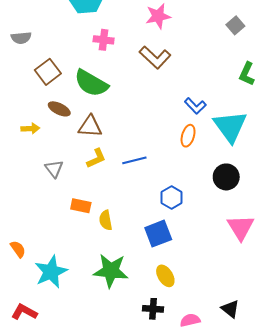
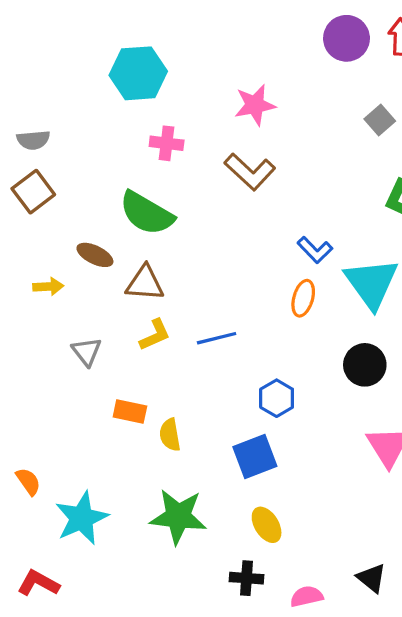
brown square: (48, 72) -> (33, 192), moved

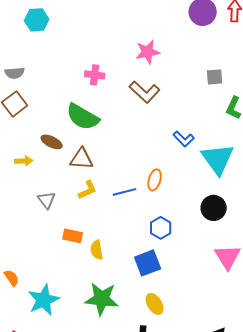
cyan hexagon: (138, 73) -> (37, 20), moved, size x0.7
gray square: (380, 120) -> (215, 77), moved, turned 36
orange ellipse: (303, 298) -> (155, 180), moved

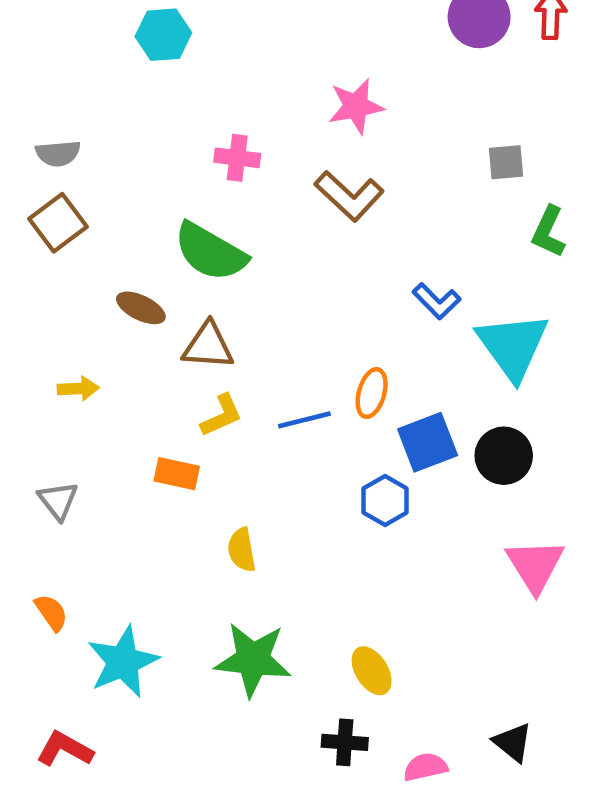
cyan hexagon: (37, 20) -> (163, 35), moved
yellow arrow: (24, 161) -> (78, 389), moved
gray triangle: (47, 200) -> (58, 500), moved
orange rectangle: (73, 236) -> (177, 474), moved
blue square: (148, 263) -> (428, 442), moved

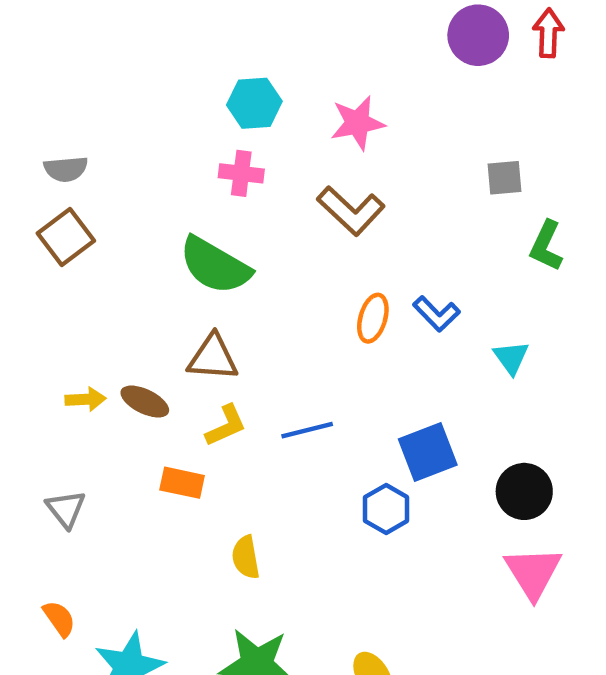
cyan hexagon: (163, 35) -> (254, 103), moved
brown ellipse: (141, 308) -> (145, 402), moved
cyan triangle: (513, 346) -> (511, 358), size x0.5
orange ellipse: (372, 393) -> (373, 318), moved
black circle: (504, 456) -> (524, 491), moved

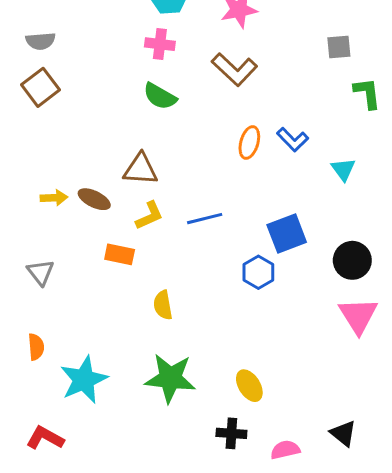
green L-shape: (546, 246) -> (367, 93), turned 148
green semicircle: (215, 266) -> (160, 96), moved, size x0.7
orange semicircle: (59, 619) -> (36, 347), turned 30

